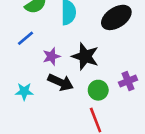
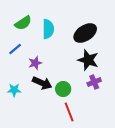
black star: (85, 56) -> (88, 60), moved
green circle: (98, 90) -> (63, 89), moved

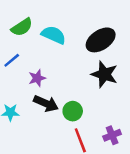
cyan semicircle: (48, 29) -> (54, 35), turned -66
purple cross: (94, 82) -> (112, 135), moved

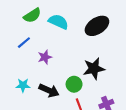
black star: (104, 74) -> (94, 69), moved, turned -30
black arrow: (46, 103) -> (49, 90), moved

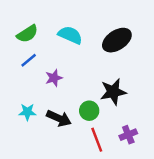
green semicircle: (32, 15) -> (27, 34), moved

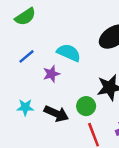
green semicircle: (27, 34) -> (25, 17), moved
cyan semicircle: (70, 35) -> (69, 53), moved

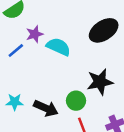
purple star: (51, 74) -> (35, 34), moved

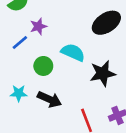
cyan semicircle: (58, 47) -> (73, 52), moved
green circle: (76, 101) -> (43, 66), moved

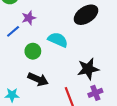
black star: (103, 73) -> (88, 69), moved
cyan star: (19, 93) -> (12, 95), moved

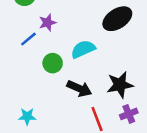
cyan semicircle: (58, 40) -> (83, 49), turned -48
black arrow: (38, 79) -> (79, 89), moved

